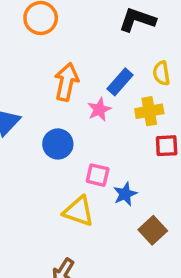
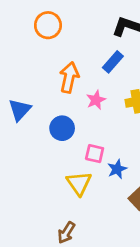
blue rectangle: (120, 82) -> (113, 62), moved
yellow triangle: (79, 211) -> (79, 183), turned 36

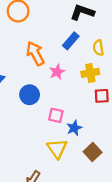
orange arrow: (69, 77) -> (35, 53), turned -40
yellow triangle: (79, 183) -> (57, 149), moved

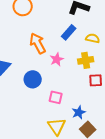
yellow semicircle: (98, 48) -> (93, 38), turned 112
blue star: (74, 128) -> (79, 112), moved

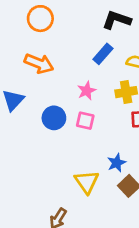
orange arrow: (38, 43) -> (39, 63), moved, turned 140
pink square: (56, 97) -> (85, 121), moved

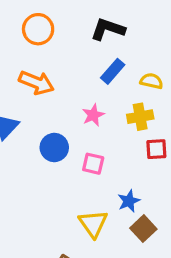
black L-shape: (117, 20) -> (108, 29), moved
pink square: (85, 121) -> (93, 164), moved

